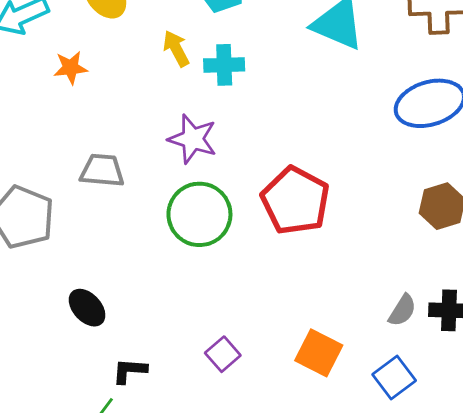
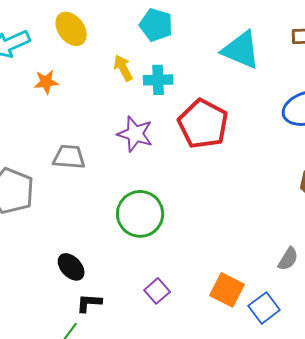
red pentagon: (295, 201) -> (203, 124), moved
green circle: (199, 214) -> (140, 214), moved
black ellipse: (87, 308) -> (71, 267), moved
blue square: (394, 378) -> (264, 308), moved

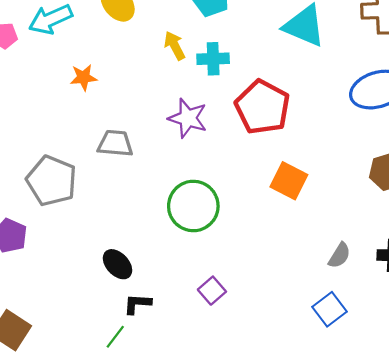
orange star: (46, 82) -> (83, 77), moved
gray semicircle: (288, 259) -> (339, 255), moved
orange square: (227, 290) -> (289, 181), moved

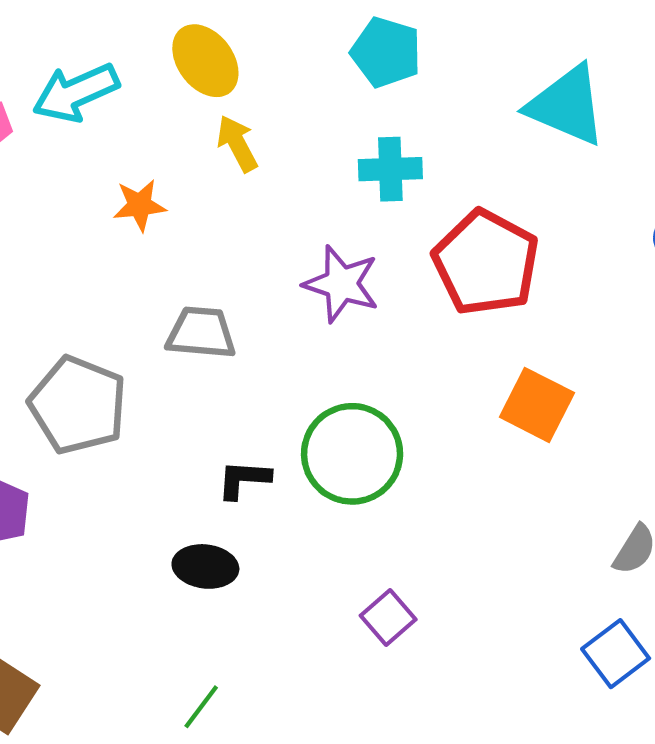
yellow arrow: (175, 46) -> (237, 144), moved
black ellipse: (117, 264) -> (205, 566), turned -40
black L-shape: (137, 304) -> (244, 479), moved

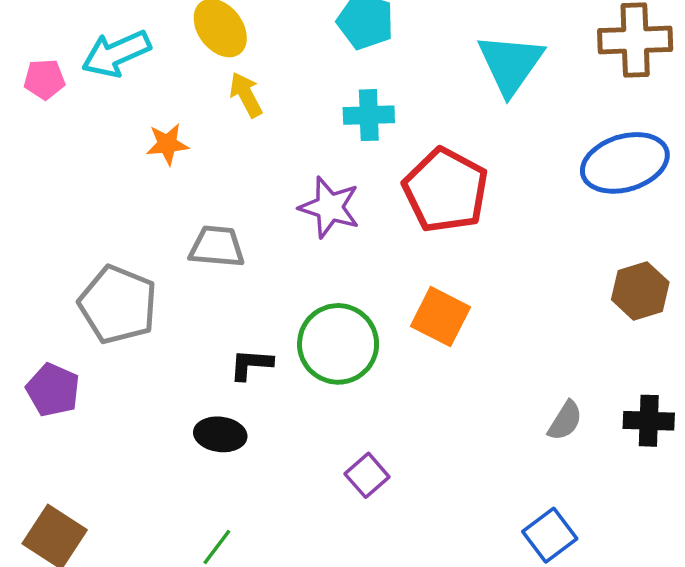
cyan triangle: (567, 105) -> (510, 64), turned 42
orange square: (537, 405) -> (440, 317), moved
blue square: (616, 654) -> (550, 535), moved

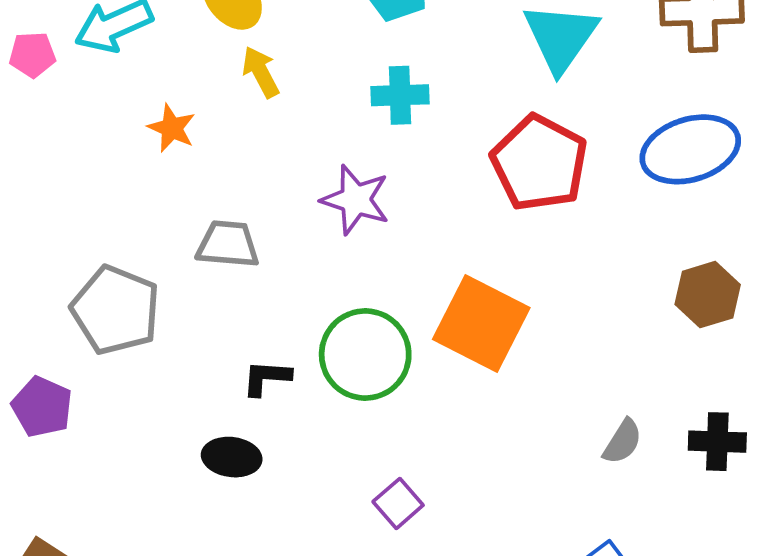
orange star: (167, 144) -> (172, 128), turned 30
red pentagon: (446, 190) -> (539, 163), moved
orange square: (440, 317) -> (481, 324), size x1.4

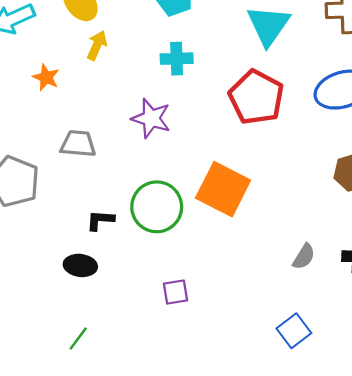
yellow arrow: (261, 72) -> (97, 45), turned 52
purple square: (398, 503) -> (175, 292), turned 32

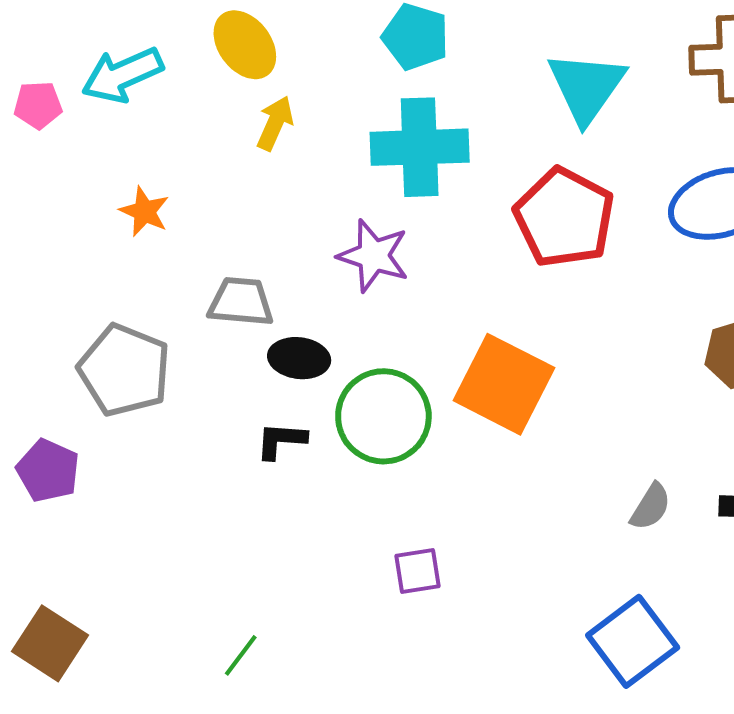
cyan cross: (177, 59) -> (420, 147), size x1.6
orange star: (46, 77) -> (144, 211), moved
black ellipse: (80, 265) -> (299, 358), moved
blue square: (294, 331) -> (633, 641), size x1.4

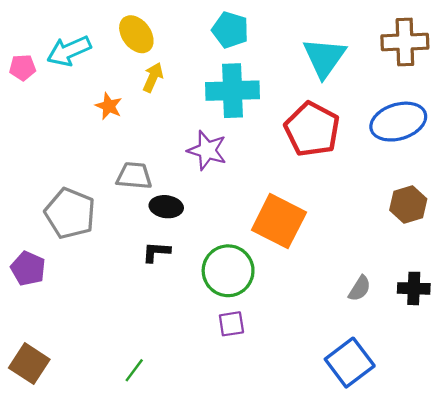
orange star: (144, 211) -> (109, 106), moved
green circle: (383, 416) -> (228, 271), moved

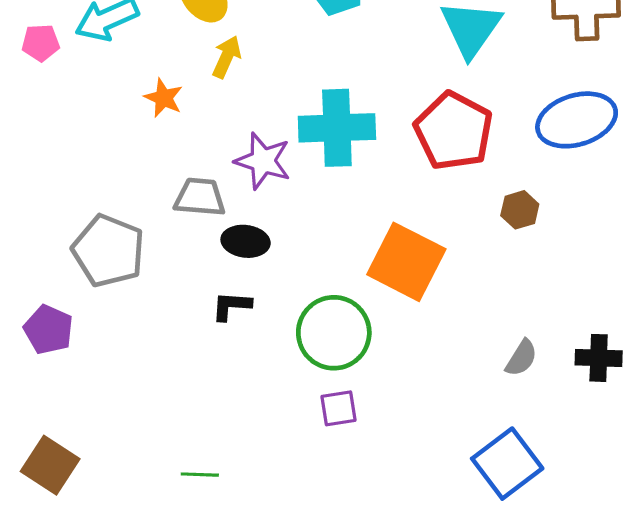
cyan cross: (233, 91) -> (337, 128), moved
purple star: (207, 150) -> (263, 161), moved
brown hexagon: (408, 204) -> (520, 210), moved, size x0.7
green line: (134, 370) -> (200, 475), turned 55

